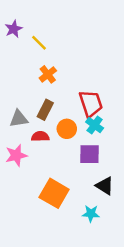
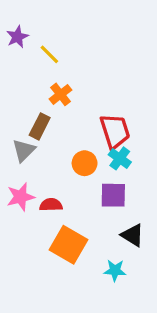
brown rectangle: (45, 110) -> (40, 126), moved
gray triangle: (19, 119) -> (24, 150), turned -36
red semicircle: (40, 136) -> (51, 205), moved

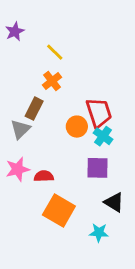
yellow line: (49, 54) -> (55, 52), moved
orange circle: (85, 163) -> (77, 127), moved

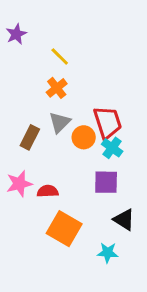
brown rectangle: (34, 109) -> (30, 137), moved
gray triangle: (20, 129) -> (60, 122), moved

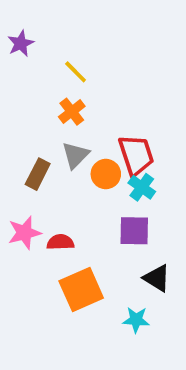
orange square: (64, 229) -> (81, 289), turned 36

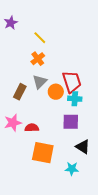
cyan cross: (142, 187) -> (75, 99), turned -32
orange square: (81, 289) -> (43, 153), turned 35

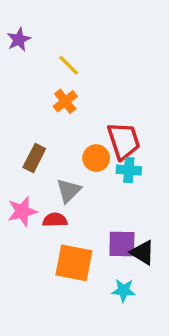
gray triangle: (40, 82) -> (69, 191), moved
purple square: (71, 122) -> (122, 244), moved

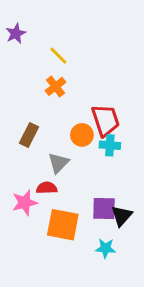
pink star: (22, 211) -> (25, 203), moved
black triangle: (143, 253) -> (122, 216), turned 40

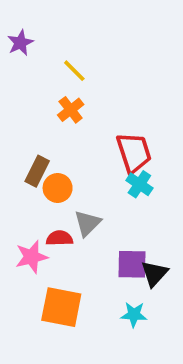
orange circle: (82, 135) -> (58, 188), moved
cyan cross: (110, 145) -> (139, 184), turned 30
gray triangle: (58, 163) -> (87, 223), moved
orange square: (63, 225) -> (61, 307), moved

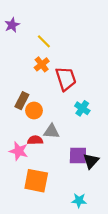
red trapezoid: (134, 153) -> (66, 79), moved
gray triangle: (87, 223) -> (52, 131), turned 49
pink star: (32, 257) -> (19, 151), turned 30
cyan star: (134, 315) -> (79, 200), moved

